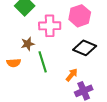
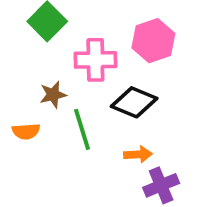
black diamond: (85, 48) -> (134, 102), moved
orange arrow: (72, 75) -> (138, 154), turned 48

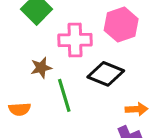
orange semicircle: (26, 131) -> (20, 109), moved
orange arrow: (138, 154) -> (137, 109), moved

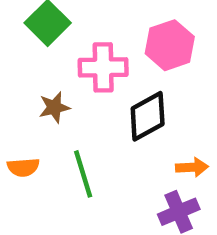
black diamond: (106, 74) -> (148, 116), turned -51
green line: (64, 95) -> (83, 174), moved

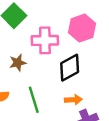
orange arrow: (192, 167) -> (73, 100), moved

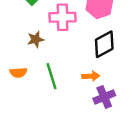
black diamond: (70, 68) -> (104, 44), moved

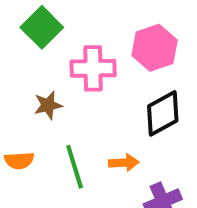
orange arrow: (91, 76) -> (124, 163), moved

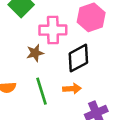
brown star: (48, 105) -> (35, 53), moved
black diamond: (163, 113) -> (78, 58), moved

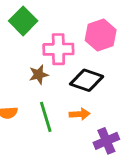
black diamond: (78, 58) -> (87, 80), turned 48

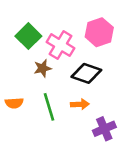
green square: (23, 21) -> (28, 36), moved
pink cross: (58, 49) -> (61, 45), turned 32

